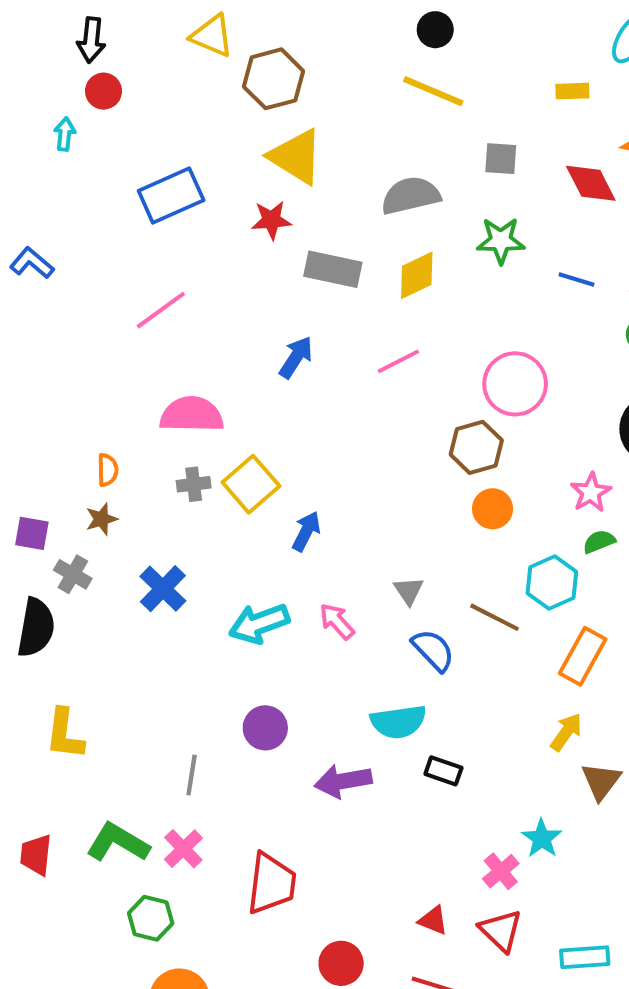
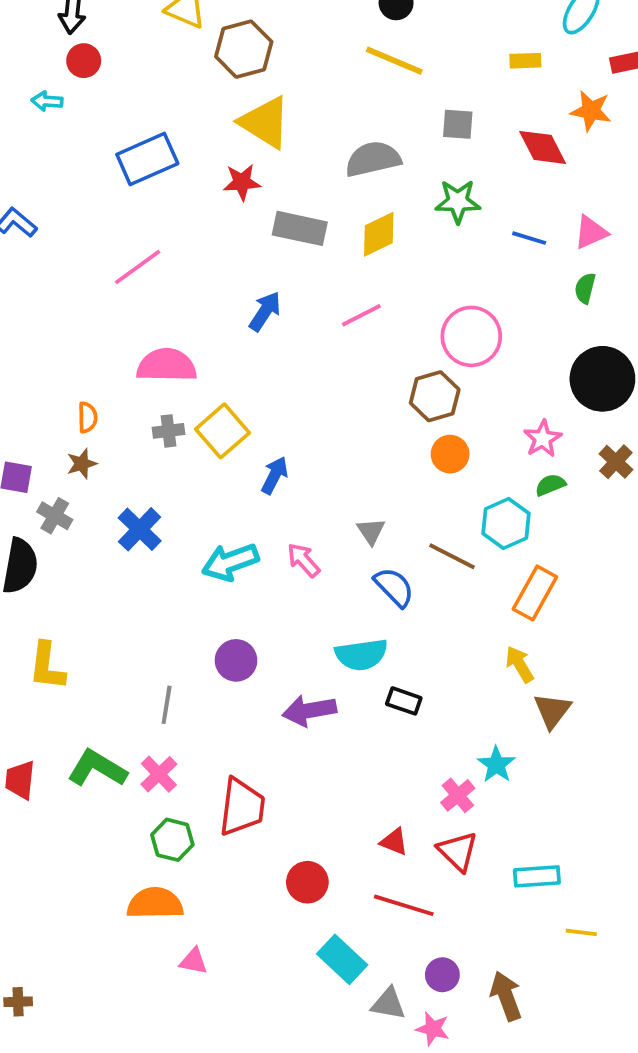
cyan arrow: (65, 134) -> (47, 101), turned -92
yellow arrow: (566, 732) -> (520, 664), turned -66
green hexagon: (151, 918) -> (172, 840), moved

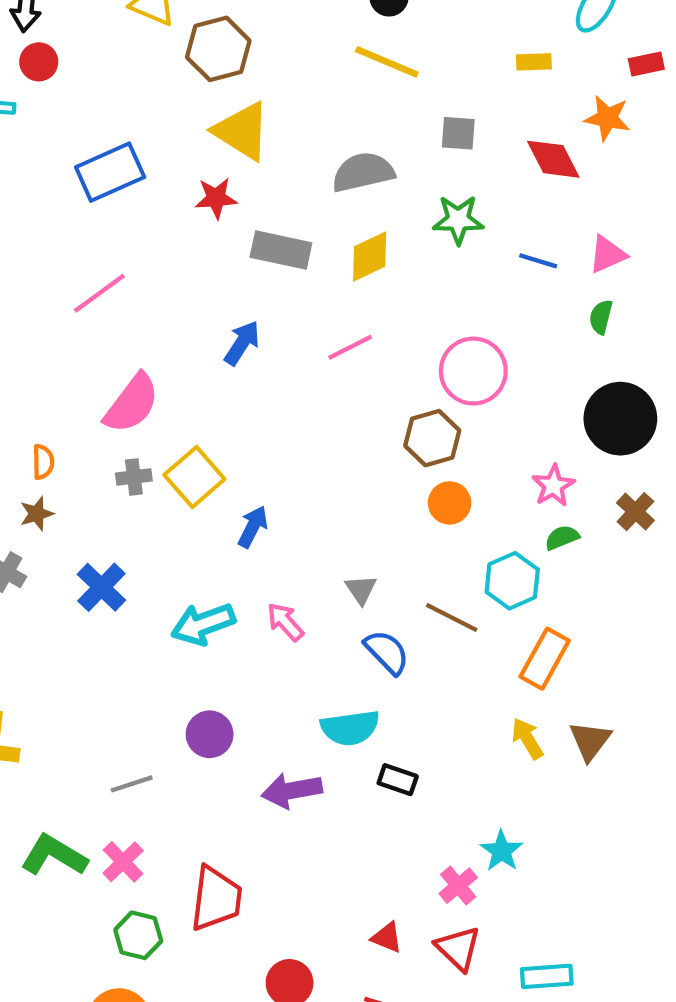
pink semicircle: (167, 365) -> (132, 403), turned 126
gray line: (167, 705) -> (132, 784), turned 63
brown triangle: (552, 711) -> (590, 741), moved

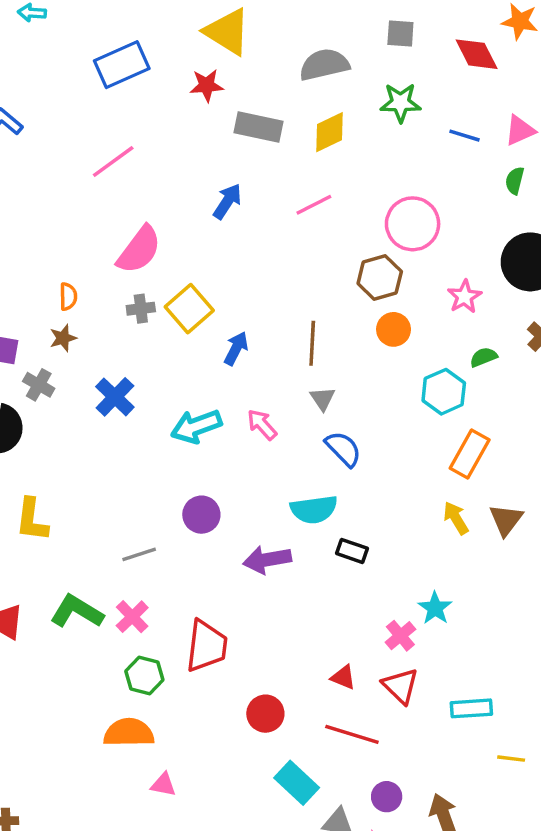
pink star: (553, 486) -> (464, 297), moved
brown line: (452, 618) -> (312, 343), moved, turned 66

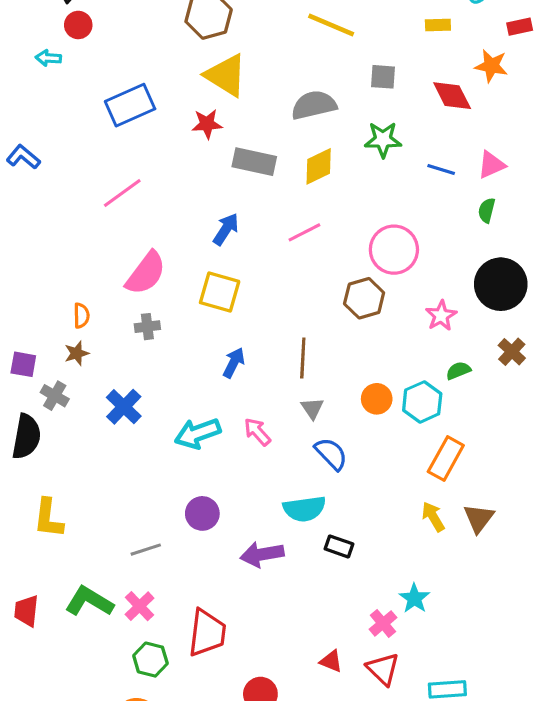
yellow square: (189, 309) -> (220, 292), moved, turned -33
orange circle: (394, 329) -> (377, 399), moved

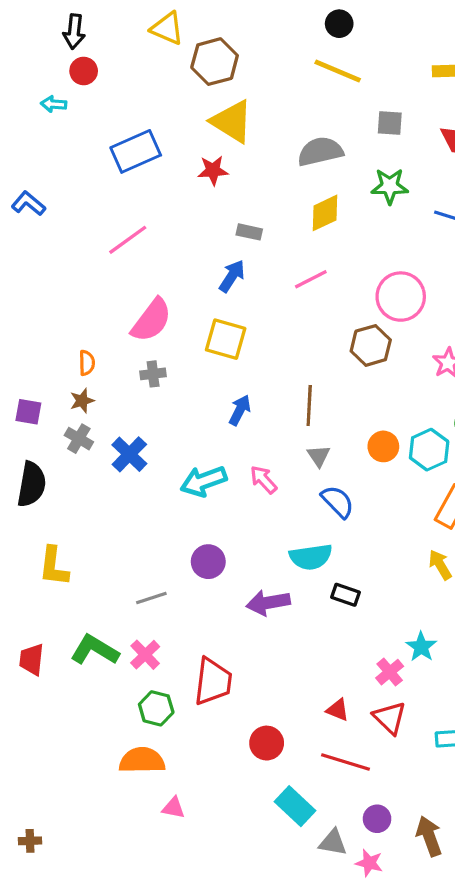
gray rectangle: (254, 162) -> (249, 232), moved, size x0.6
gray cross: (55, 396) -> (79, 439), moved

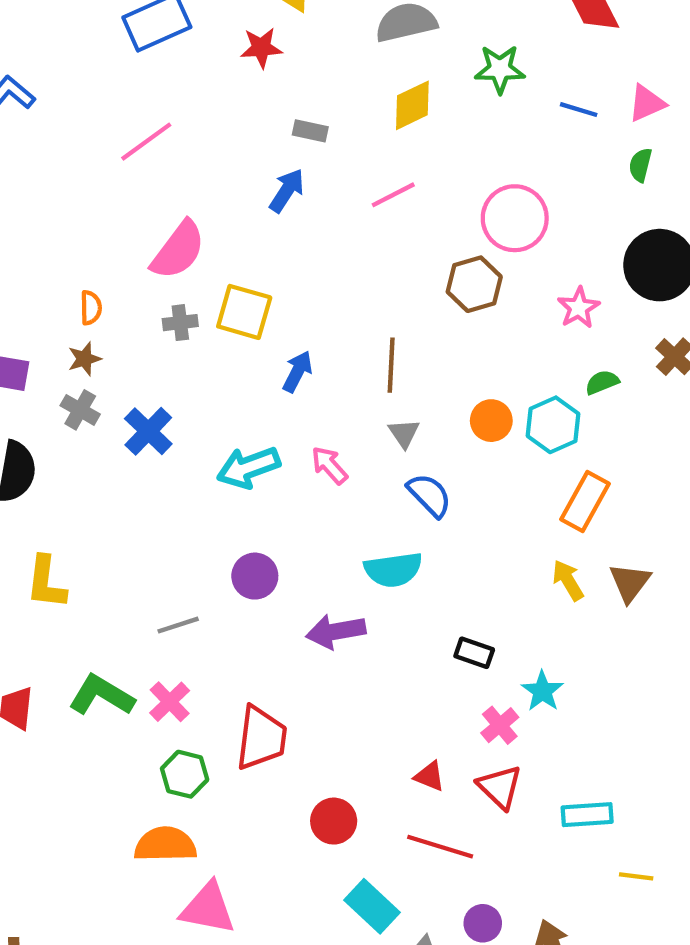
yellow square: (226, 339) -> (244, 312), moved
black rectangle: (345, 595) -> (474, 653), moved
pink triangle: (174, 808) -> (208, 908), size x1.8

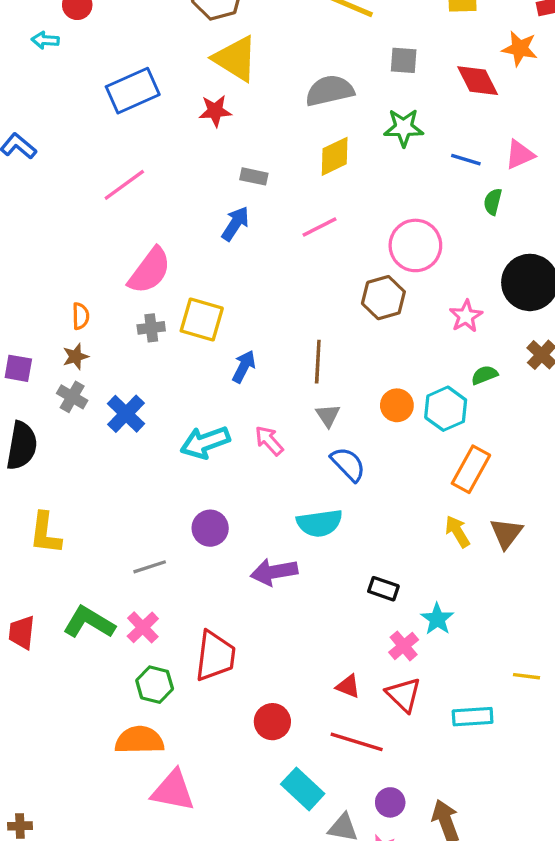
green semicircle: (640, 165) -> (493, 202), moved
yellow line: (636, 876) -> (526, 676), moved

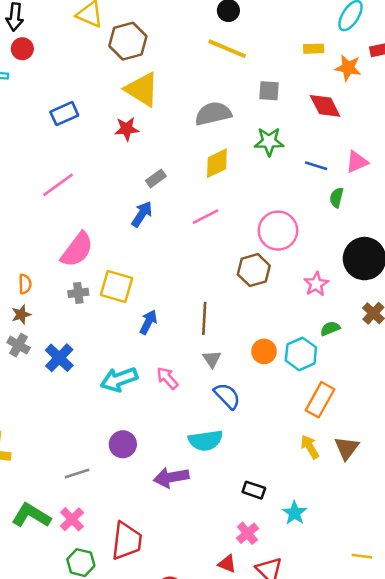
orange star: (520, 49) -> (348, 68), moved
blue rectangle: (133, 91) -> (64, 114), size x0.7
gray rectangle: (254, 176) -> (156, 178), turned -48
pink cross: (404, 646) -> (247, 533), moved

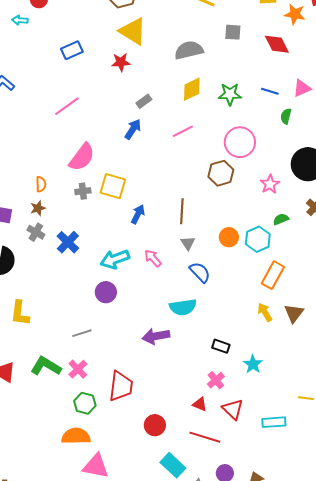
green star: (269, 142) -> (230, 94), moved
purple circle: (123, 444) -> (106, 292), moved

